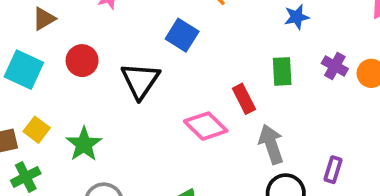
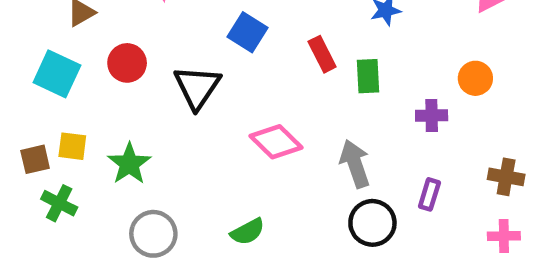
purple cross: (335, 66) -> (432, 116), moved, turned -30
red rectangle: (244, 99) -> (322, 54), moved
yellow square: (37, 130) -> (72, 146), turned -30
green cross: (26, 177) -> (59, 203), turned -36

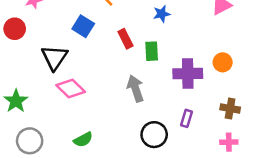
red circle: (127, 63) -> (15, 29), moved
orange circle: (475, 78) -> (223, 62), moved
purple cross: (432, 116) -> (188, 74), size x1.6
pink diamond: (276, 142) -> (71, 89), moved
gray arrow: (355, 164) -> (135, 89), moved

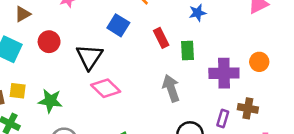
red circle: (15, 29) -> (49, 42), moved
green star: (16, 101) -> (50, 101), turned -30
brown cross: (230, 108) -> (248, 108), moved

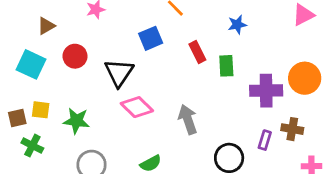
blue square: (118, 25) -> (151, 38), turned 35
orange circle: (259, 62) -> (305, 78), size x1.5
gray arrow: (171, 88) -> (188, 119), moved

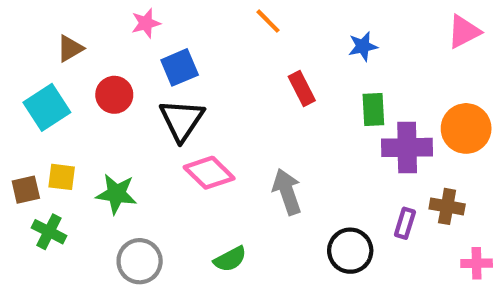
blue square: (151, 38) -> (180, 67), moved
cyan square: (31, 64) -> (47, 107), turned 32
green rectangle: (226, 66) -> (373, 110), moved

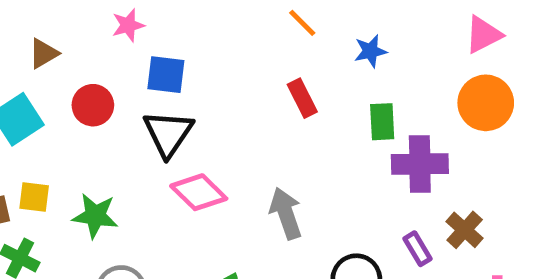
orange line: (268, 21) -> (302, 23), moved
blue square: (180, 67) -> (166, 75), turned 30
orange circle: (466, 128) -> (486, 103), moved
brown cross: (447, 206) -> (465, 230), turned 32
purple rectangle: (405, 223) -> (417, 249), turned -48

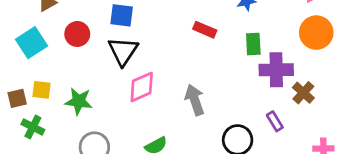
red rectangle: (302, 98) -> (205, 30), turned -40
pink diamond: (199, 192) -> (142, 87), turned -68
brown cross: (465, 230) -> (303, 93), moved

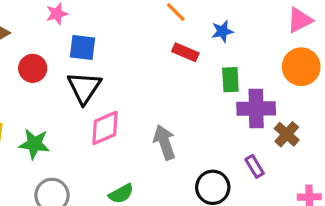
red rectangle: (205, 30) -> (185, 52), moved

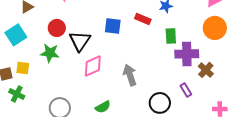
blue square: (83, 47) -> (113, 26), moved
red circle: (33, 68) -> (57, 28), moved
green star: (34, 144) -> (50, 53), moved

